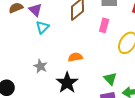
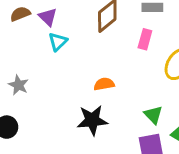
gray star: (40, 66) -> (18, 85), moved
black star: (67, 83) -> (92, 120), turned 30

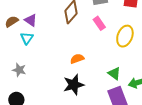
pink rectangle: (145, 39) -> (99, 23), turned -40
cyan triangle: (58, 42) -> (27, 38), moved

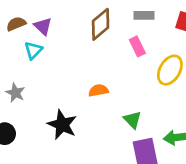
green triangle: (114, 73) -> (132, 120), moved
black star: (74, 85) -> (62, 125), moved, turned 30

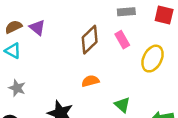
brown diamond: (101, 24) -> (90, 40), moved
cyan triangle: (33, 50) -> (13, 51), moved, turned -42

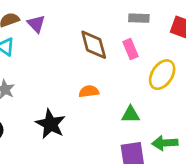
brown diamond: (90, 40) -> (94, 45), turned -68
green triangle: (122, 105) -> (131, 115), moved, turned -49

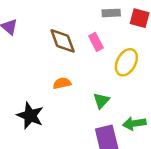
gray rectangle: (139, 18) -> (111, 13), moved
green triangle: (131, 115) -> (101, 101), turned -42

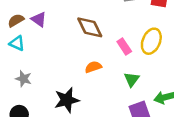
pink rectangle: (96, 42) -> (124, 47), moved
black star: (30, 116) -> (67, 100), turned -30

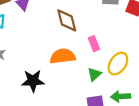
yellow ellipse: (151, 41) -> (118, 64), moved
orange semicircle: (93, 67) -> (63, 56), size x1.6

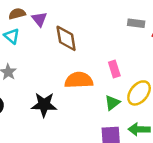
brown diamond: (67, 20) -> (66, 38), moved

